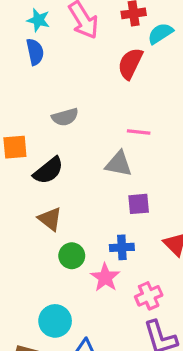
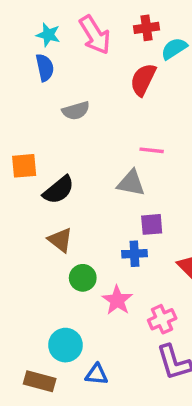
gray semicircle: (65, 117) -> (76, 111), moved
blue cross: (122, 247) -> (134, 254), moved

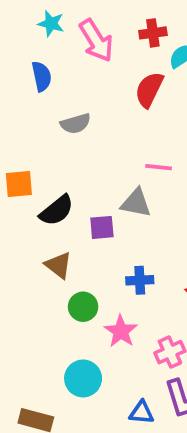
cyan star: (48, 35) -> (51, 24), moved
purple square: (152, 224) -> (102, 227), moved
cyan circle: (65, 345) -> (83, 378), moved
blue triangle: (97, 374) -> (142, 412), moved

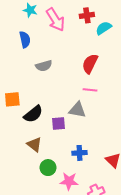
red semicircle: (149, 90) -> (90, 64), moved
pink star: (121, 331) -> (69, 181), turned -30

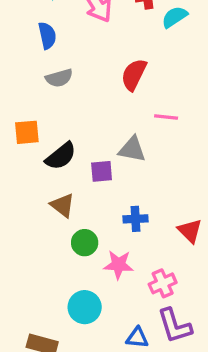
red semicircle: (90, 64) -> (134, 75), moved
gray semicircle: (44, 66) -> (59, 78), moved
pink line: (90, 90) -> (166, 117), moved

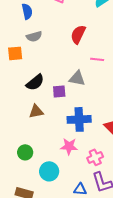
orange square: (27, 132) -> (15, 53), moved
brown triangle: (63, 205) -> (36, 111), turned -49
blue cross: (136, 219) -> (79, 119), size x1.6
green circle: (85, 243) -> (25, 152), moved

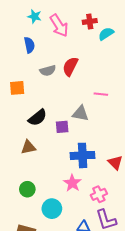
red semicircle: (78, 34) -> (70, 66), moved
gray semicircle: (34, 36) -> (48, 71), moved
brown triangle: (36, 111) -> (28, 147), moved
pink star: (69, 146) -> (72, 183), turned 30

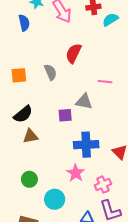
blue semicircle: (29, 45) -> (24, 23), moved
gray semicircle: (48, 71) -> (50, 72), moved, turned -98
black semicircle: (38, 118) -> (23, 114), moved

